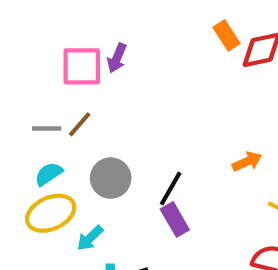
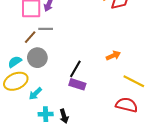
gray line: (47, 128) -> (46, 29), moved
gray circle: (111, 178) -> (37, 58), moved
purple rectangle: (175, 219) -> (77, 84), turned -42

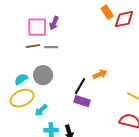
brown line: (30, 37) -> (33, 46), moved, turned 40
orange arrow: (113, 56) -> (100, 74), moved

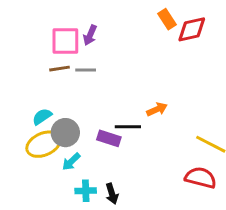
gray circle: (43, 75) -> (65, 133), moved
black line: (80, 86) -> (128, 127), turned 60
purple rectangle: (82, 101) -> (109, 138), moved

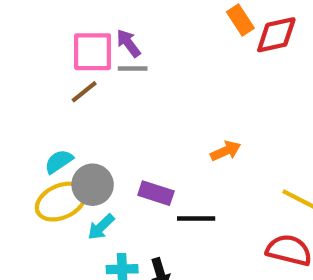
purple arrow: (90, 35) -> (128, 43), turned 120
brown line: (60, 69) -> (84, 92), turned -30
gray line: (86, 70) -> (133, 69), moved
black line: (128, 127) -> (196, 218), moved

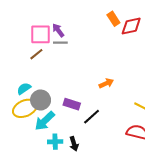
black line: (196, 218) -> (92, 117), turned -42
cyan arrow: (101, 227) -> (45, 121), size x1.5

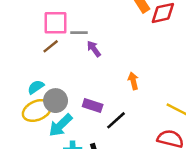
purple arrow: (58, 30) -> (94, 49), moved
orange arrow: (106, 83) -> (133, 81), turned -80

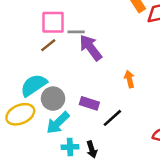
purple arrow: (94, 49) -> (91, 48), size x1.6
cyan semicircle: (36, 87) -> (34, 85), size x1.6
yellow ellipse: (37, 110) -> (20, 114), moved

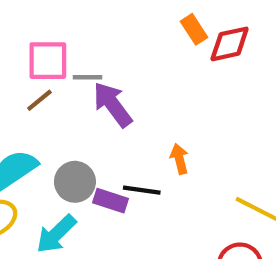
gray circle: (53, 99) -> (75, 182), moved
black line: (112, 118) -> (142, 190), moved, turned 50

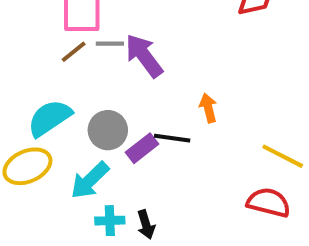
gray line: (87, 77) -> (110, 44), moved
purple rectangle: (110, 201) -> (142, 148), turned -56

